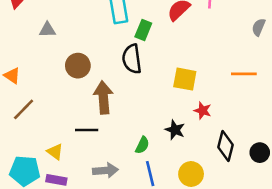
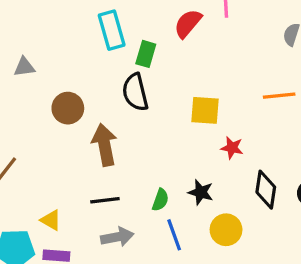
black line: (87, 130) -> (105, 200), moved
black star: (175, 130) -> (201, 192), moved

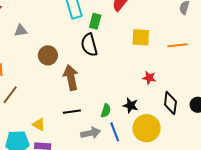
yellow square: (205, 110) -> (141, 37), moved
yellow circle: (226, 230) -> (146, 128), size x1.4
gray arrow: (117, 237) -> (91, 133), moved

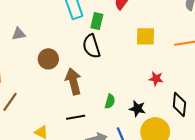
green semicircle: (106, 111) -> (110, 101), moved

